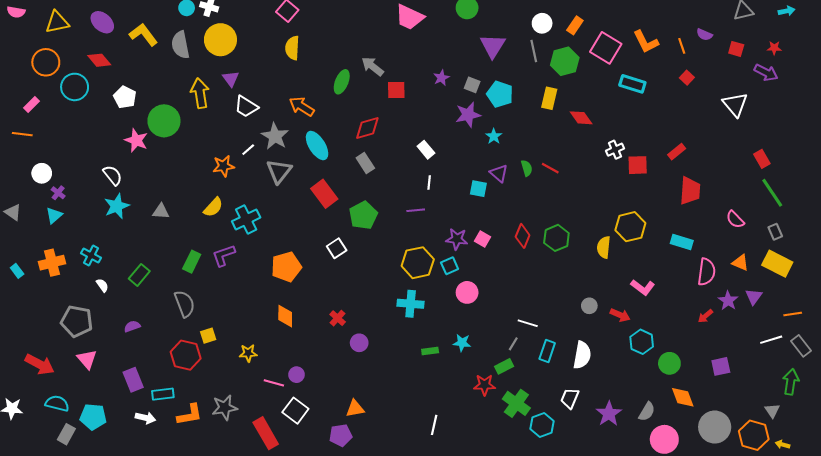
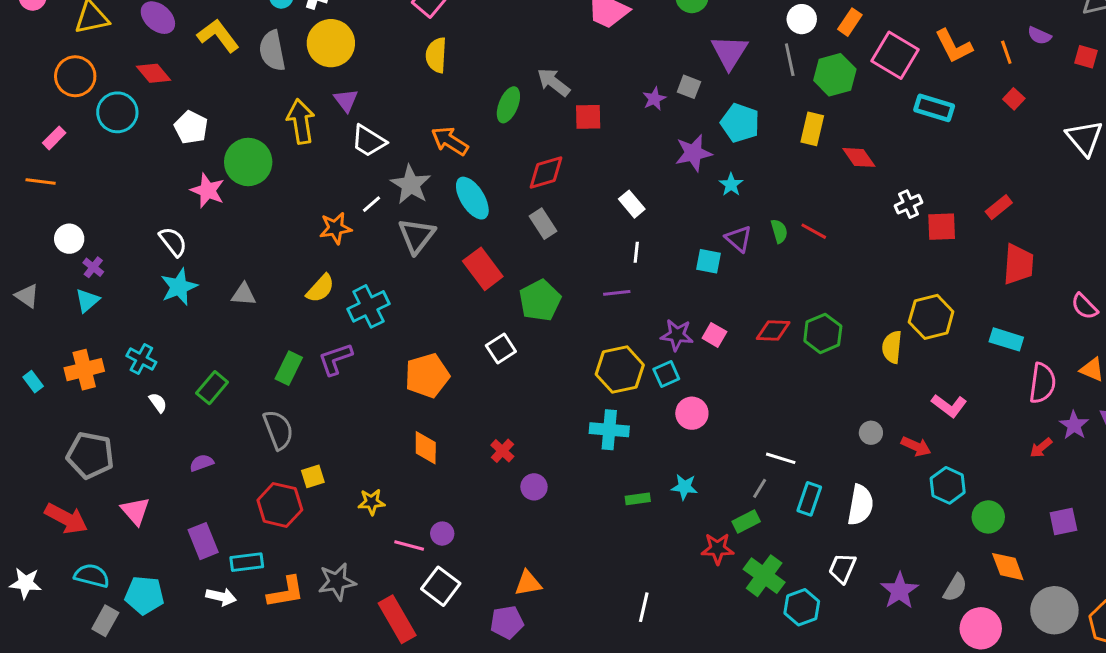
gray square: (472, 85) -> (689, 87), moved
red diamond: (523, 236) -> (773, 330), turned 70
gray pentagon: (77, 321) -> (90, 455), moved

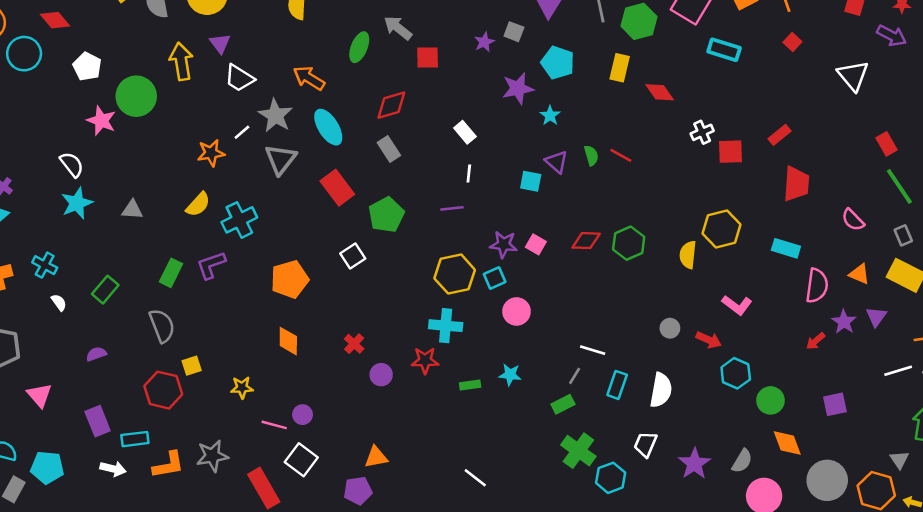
red star: (717, 549) -> (425, 360), moved
white line: (644, 607) -> (475, 478), turned -65

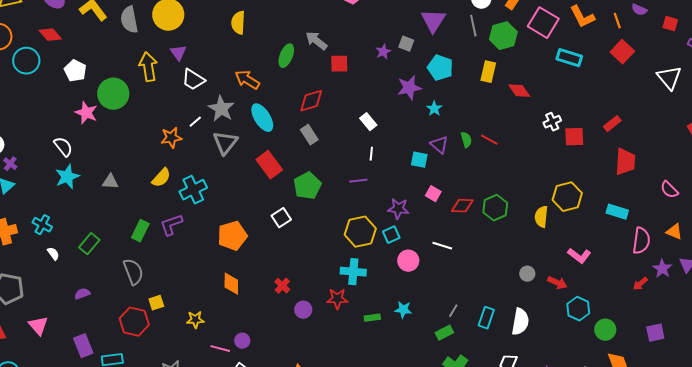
red square: (792, 42) -> (622, 52), size x1.6
pink square: (536, 244) -> (433, 194), moved
white line: (593, 350) -> (442, 246), moved

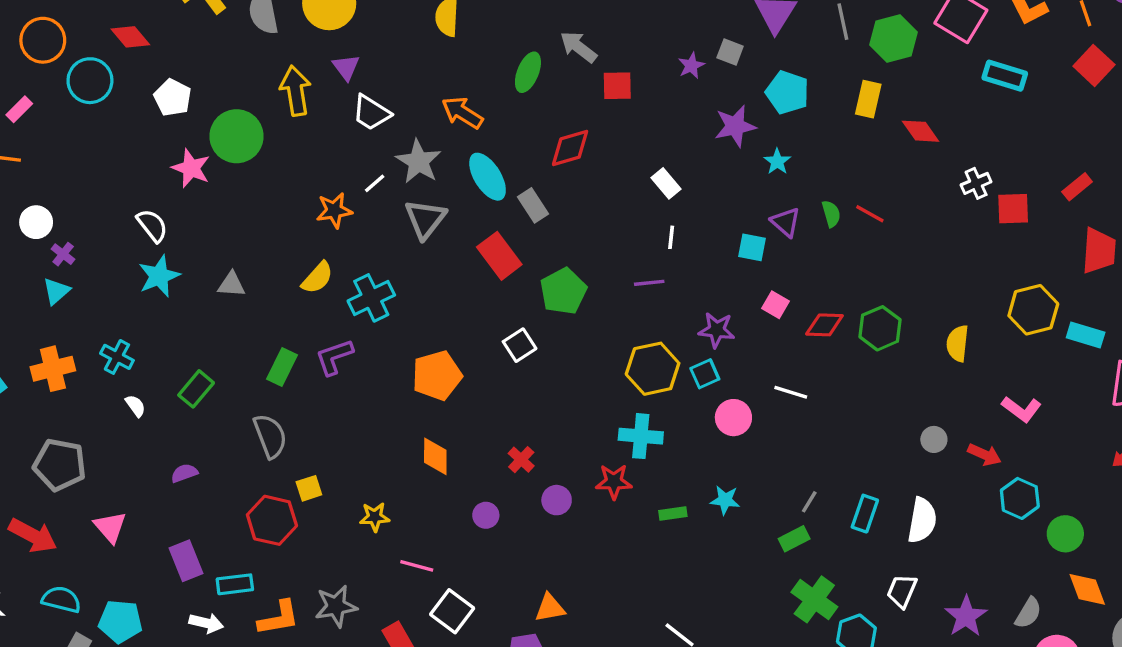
gray rectangle: (309, 135) -> (533, 205), moved
yellow hexagon: (567, 197) -> (1033, 310), moved
purple circle: (242, 341) -> (486, 515), moved

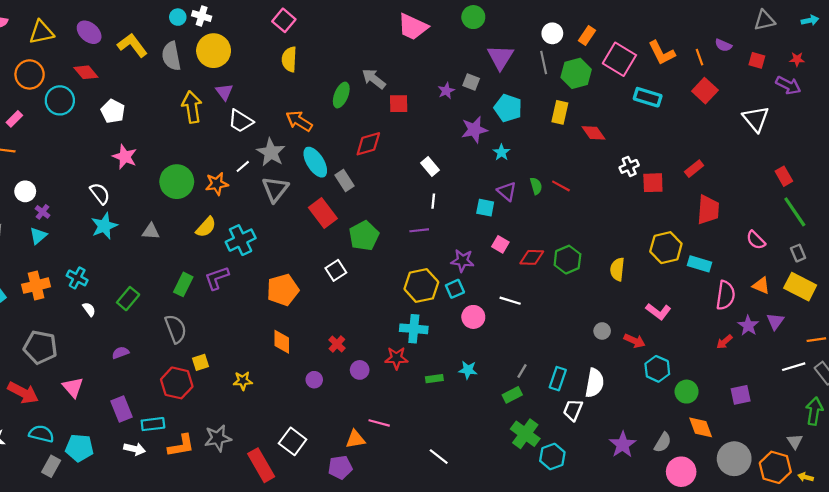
green circle: (237, 136) -> (177, 182), moved
pink line: (417, 566) -> (379, 423), moved
white trapezoid: (902, 591) -> (573, 410), moved

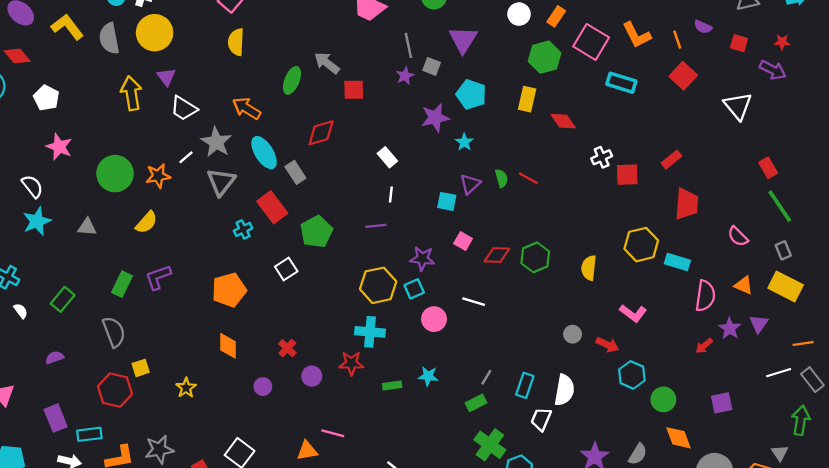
gray line: (544, 63) -> (408, 45), moved
purple triangle: (507, 191) -> (470, 184), turned 36
cyan cross: (241, 240) -> (243, 229), moved, size x0.6
yellow star: (243, 381) -> (186, 388), turned -30

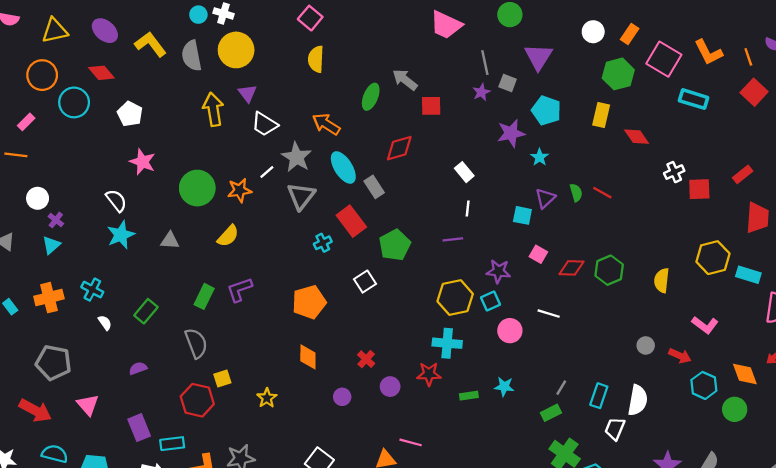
orange diamond: (678, 438) -> (745, 374), moved

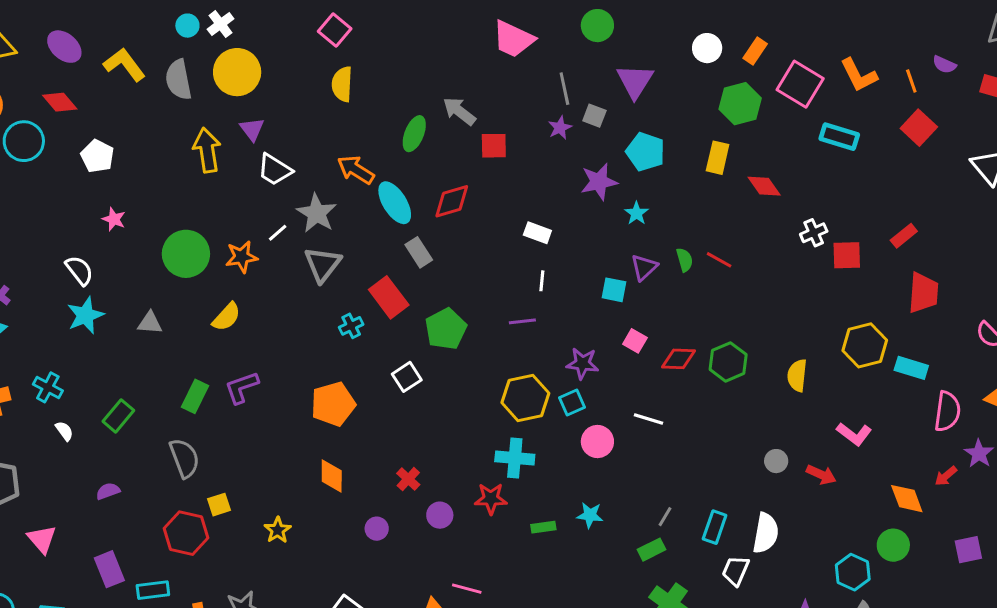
white cross: (224, 13) -> (221, 24), turned 36
pink star: (143, 162) -> (114, 219), size x0.7
cyan ellipse: (343, 167) -> (395, 203), moved
white rectangle: (464, 172) -> (537, 233), turned -30
cyan hexagon: (704, 385) -> (853, 572), moved

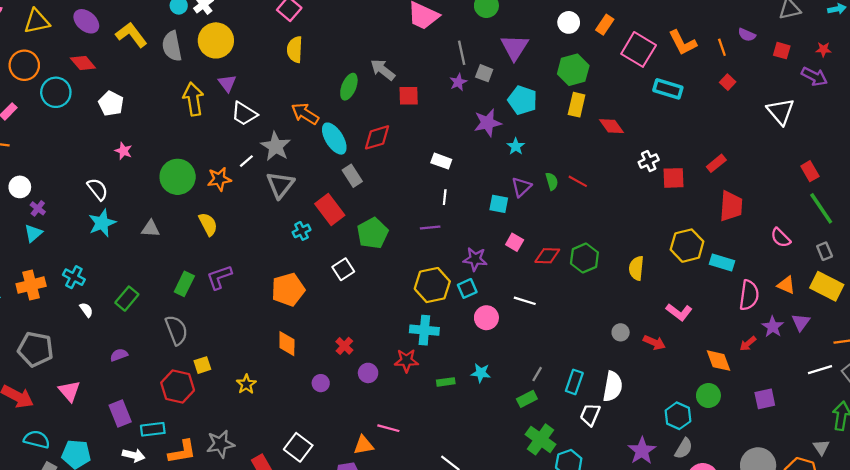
green hexagon: (740, 104) -> (573, 70), moved
red square: (919, 128) -> (728, 82), size x0.6
yellow semicircle: (227, 317) -> (208, 224), turned -70

